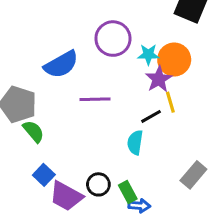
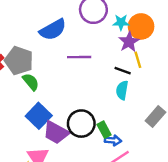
black line: (151, 116) -> (123, 71), turned 49
cyan semicircle: (135, 142) -> (122, 90), moved
blue square: (44, 175) -> (39, 116), size x1.5
black circle: (98, 184) -> (81, 124), size x1.5

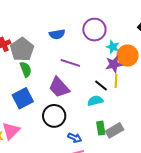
blue semicircle: (53, 30) -> (57, 34), size x0.7
cyan semicircle: (122, 90) -> (95, 101), turned 49
green rectangle: (104, 130) -> (101, 128), moved
purple trapezoid: (56, 132) -> (59, 87), moved

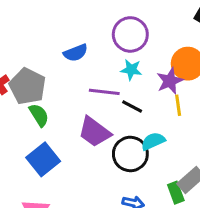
cyan star: (113, 47) -> (131, 70), moved
black line: (101, 85) -> (132, 106), moved
black circle: (54, 116) -> (130, 154), moved
green rectangle: (101, 128) -> (176, 193), moved

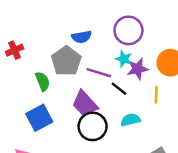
purple star: (170, 81) -> (138, 69), moved
gray pentagon: (27, 86) -> (66, 61), moved
black circle: (130, 154) -> (93, 126), moved

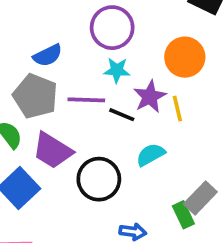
purple star: (138, 69) -> (150, 97), moved
purple trapezoid: (85, 104) -> (53, 150), moved

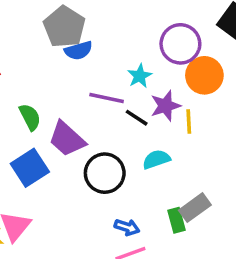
purple circle: (112, 28) -> (180, 44), moved
cyan star: (117, 70) -> (140, 76), turned 30
gray pentagon: (35, 96) -> (64, 27), moved

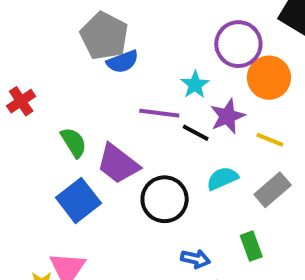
yellow line: (189, 121) -> (270, 140), moved, turned -60
gray rectangle: (195, 208) -> (273, 190), moved

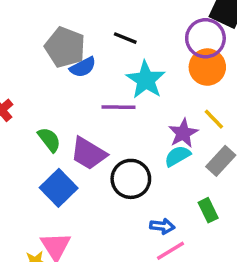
purple circle: (238, 44) -> (205, 38), moved
cyan star: (195, 85) -> (146, 80), size x1.6
purple star: (227, 116) -> (183, 133), moved
black line: (196, 133) -> (125, 38), moved
yellow line: (270, 140) -> (214, 119), turned 30

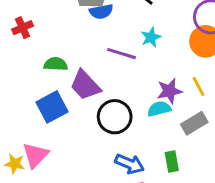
cyan star: (146, 80) -> (151, 37), size x0.6
green semicircle: (49, 140) -> (56, 64), turned -65
blue arrow: (162, 226) -> (130, 164), size x1.4

